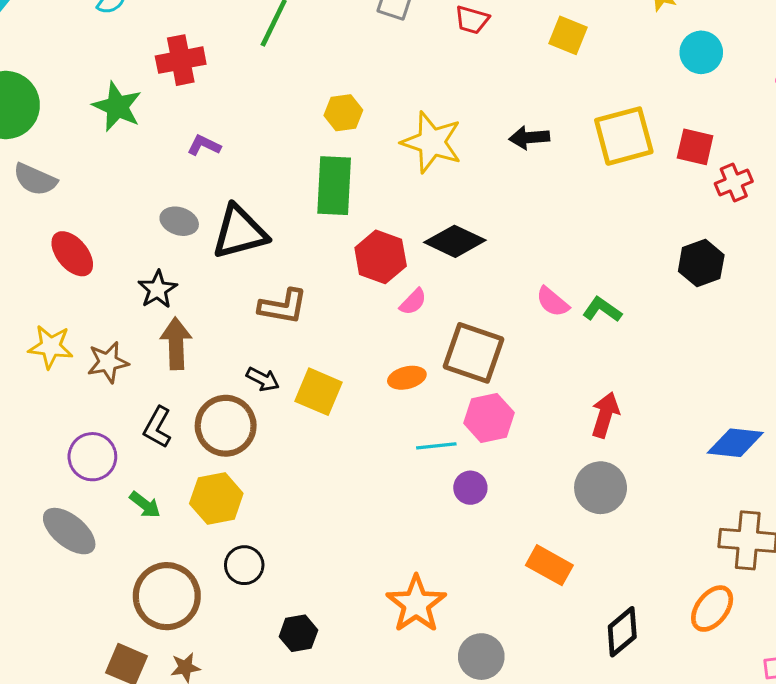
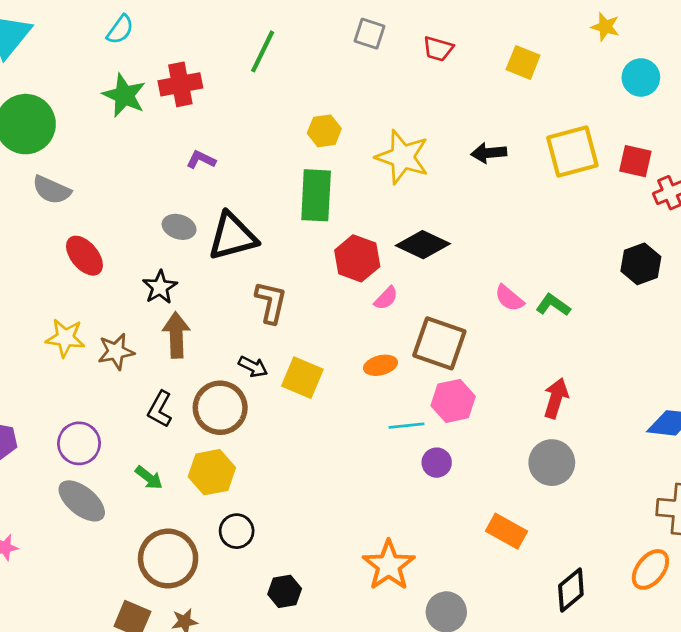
green star: (117, 107) -> (124, 95), moved
brown L-shape: (283, 306) -> (271, 302), turned -87
purple circle: (92, 457) -> (79, 443), moved

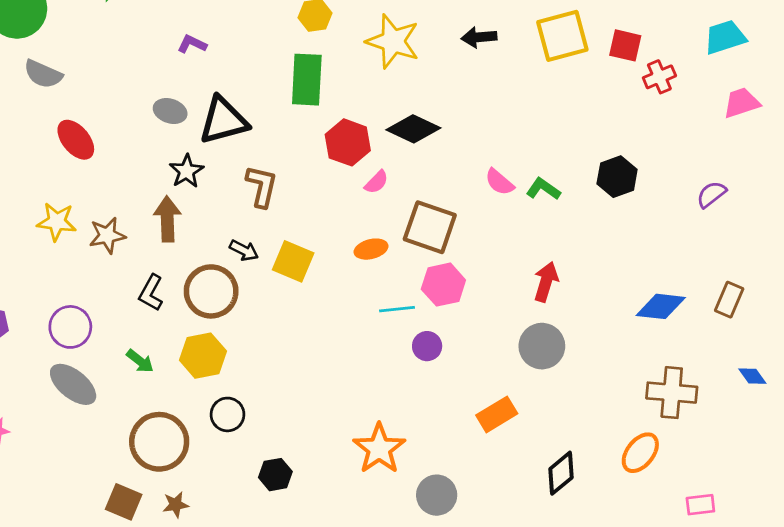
black hexagon: (641, 264) -> (617, 177), moved
black star: (160, 287) -> (187, 171), moved
orange rectangle: (507, 531) -> (497, 414), turned -60

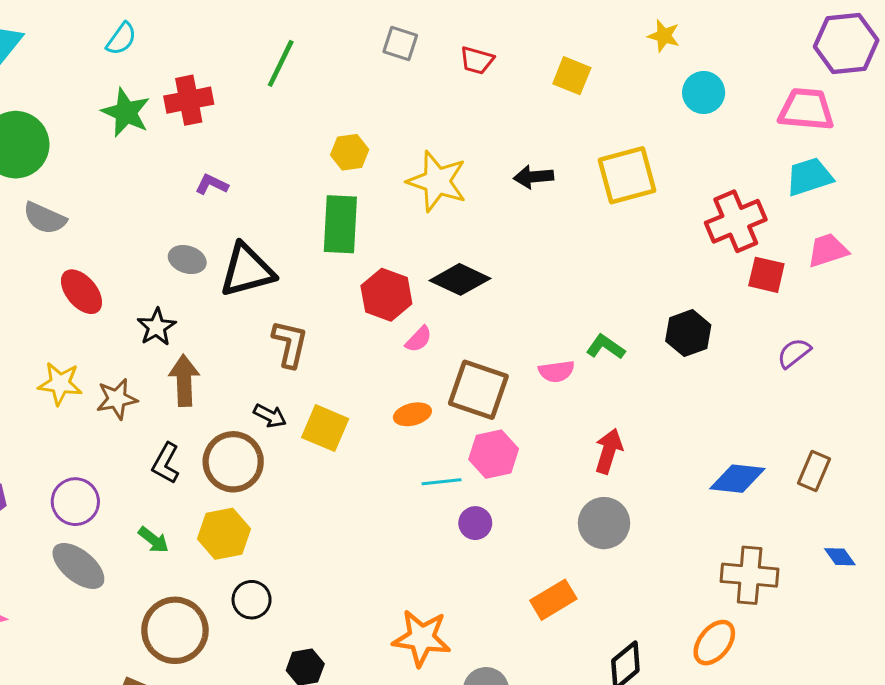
red square: (625, 45) -> (766, 275), moved
red cross: (659, 77) -> (736, 221), size x1.6
black star: (187, 171) -> (157, 327), moved
pink semicircle: (499, 182) -> (556, 371), moved, turned -48
orange star: (379, 449) -> (422, 638), turned -30

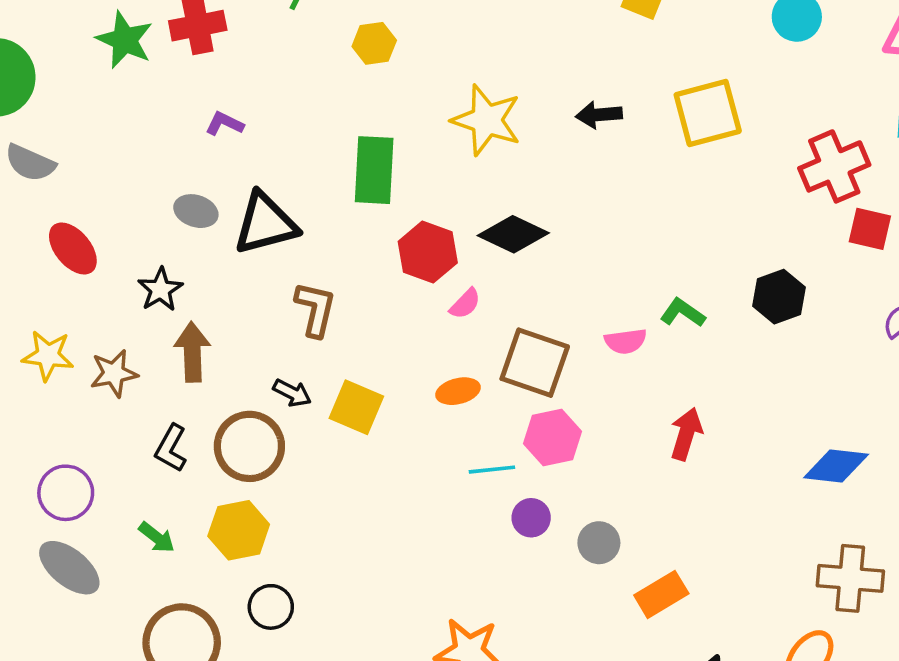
yellow hexagon: (350, 152) -> (374, 43), moved
gray circle: (604, 523) -> (599, 543), moved, size x0.7
orange rectangle: (553, 600) -> (661, 594), moved

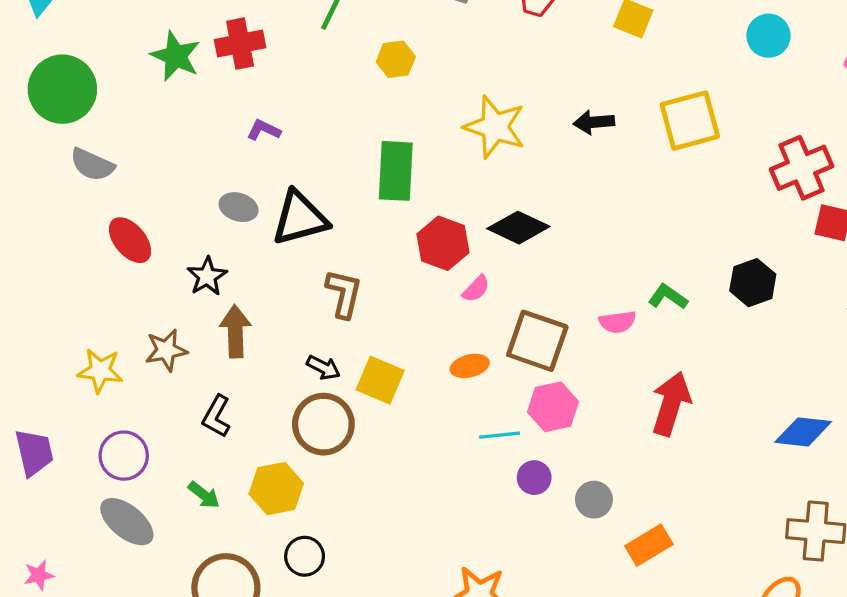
yellow star: (48, 355) -> (100, 371), moved
red arrow: (686, 434) -> (671, 404), size x1.4
brown circle: (249, 446) -> (323, 424), moved

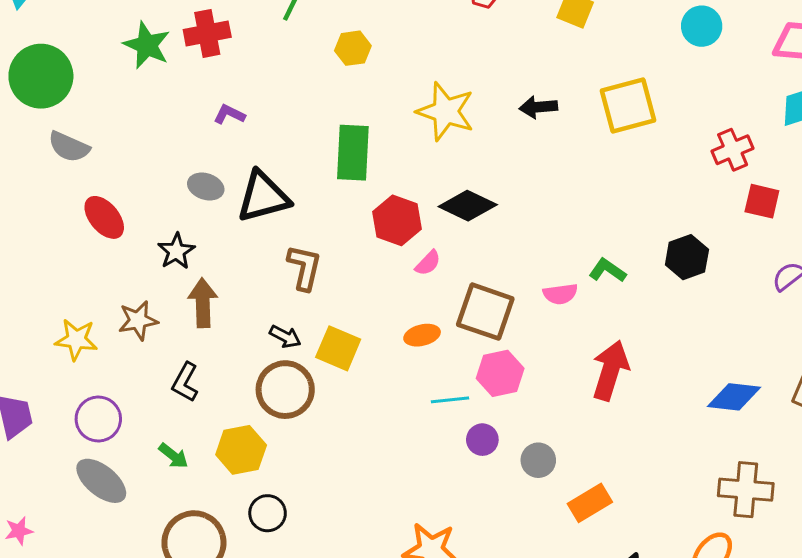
red cross: (802, 168) -> (733, 150), size x0.7

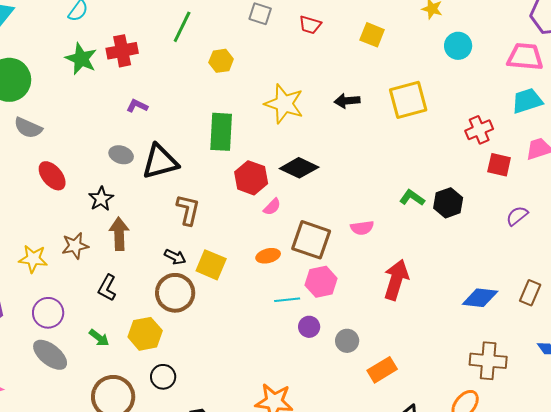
green L-shape: (607, 270) -> (412, 198), moved

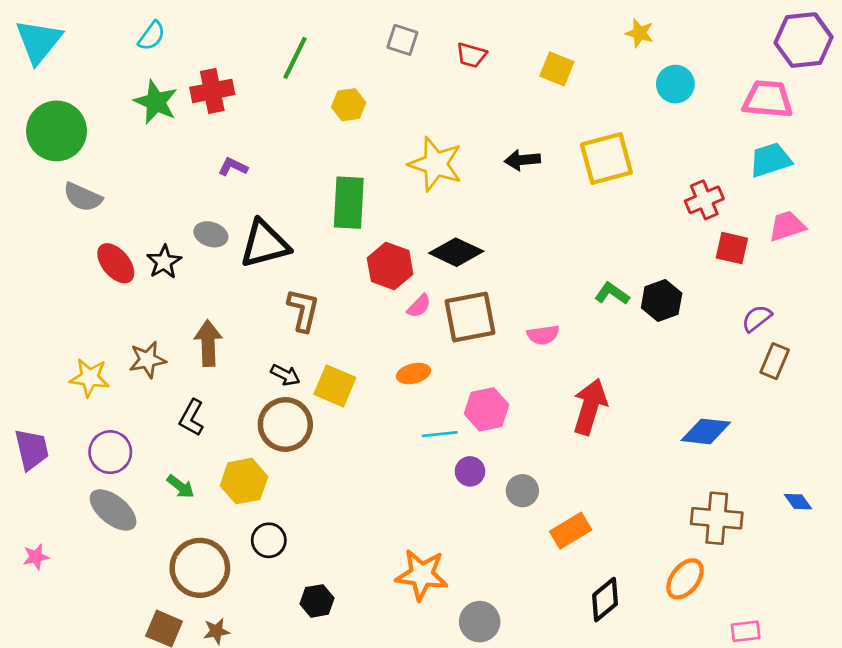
black star: (101, 199) -> (164, 262), moved
brown square: (311, 240) -> (470, 317), moved, turned -30
brown rectangle: (530, 293) -> (775, 361), moved

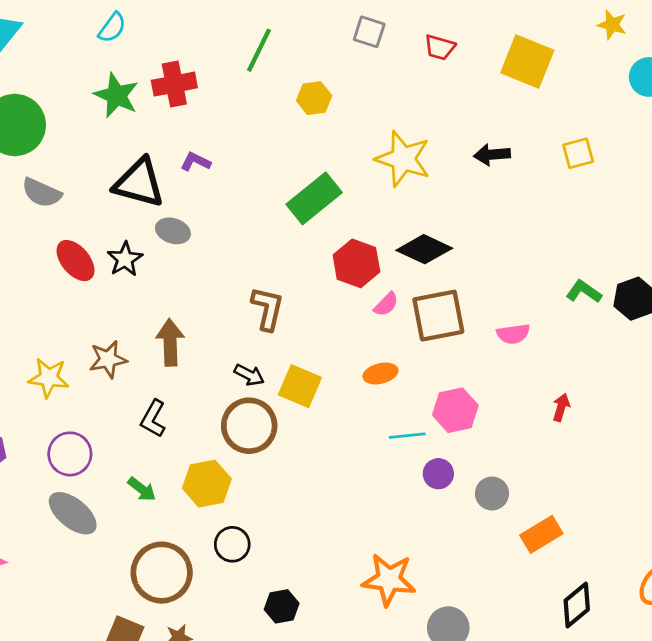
yellow square: (557, 69) -> (527, 61), size x1.5
yellow square: (606, 159) -> (578, 153), size x0.6
green rectangle: (349, 203) -> (314, 198), turned 48
black triangle: (265, 244) -> (139, 183), moved, turned 30
red arrow: (590, 407) -> (561, 407), size x0.5

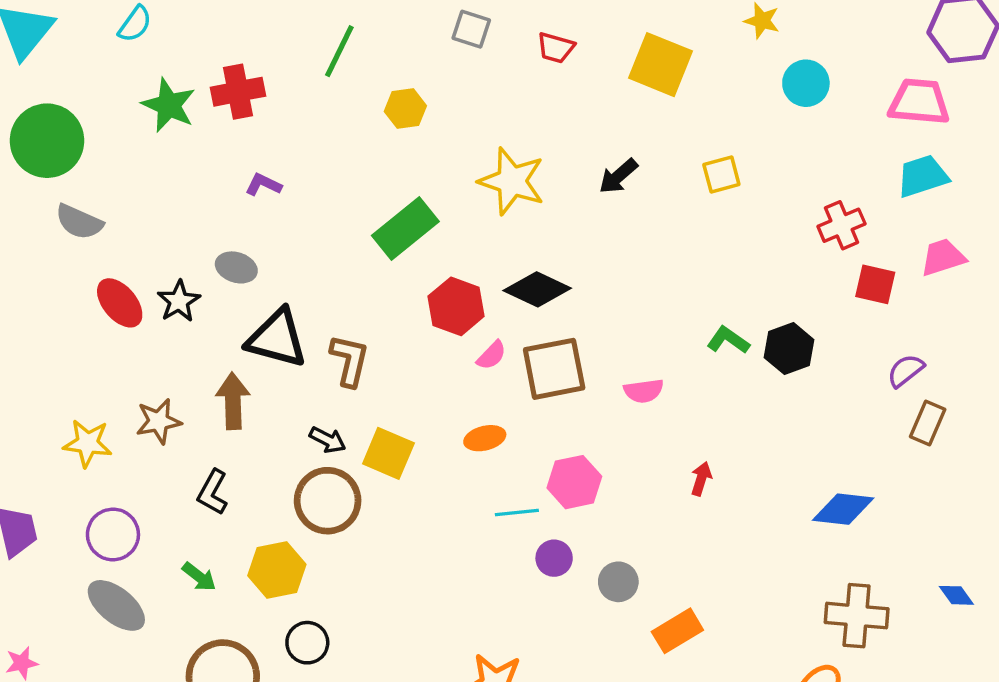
cyan semicircle: (112, 28) -> (135, 24), moved
black arrow: (492, 155) -> (618, 176), turned -36
black triangle: (139, 183) -> (277, 338), moved

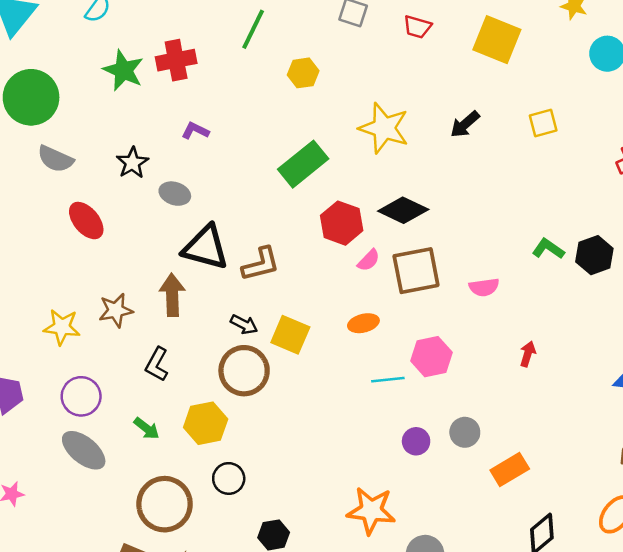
black star: (179, 301) -> (132, 163), moved
brown L-shape: (350, 360) -> (261, 264), turned 63
purple circle: (554, 558) -> (416, 441), moved

